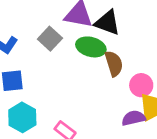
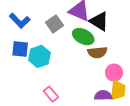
brown semicircle: (114, 64) -> (97, 52), turned 90
cyan hexagon: (22, 117) -> (39, 56), moved

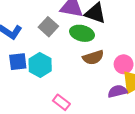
brown semicircle: (97, 52) -> (93, 57), moved

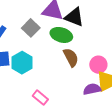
brown semicircle: (93, 57) -> (71, 57), turned -102

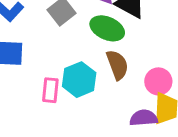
cyan hexagon: (22, 63) -> (79, 80), moved
pink rectangle: (40, 98) -> (50, 90), moved, turned 49

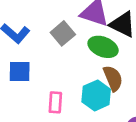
cyan hexagon: (79, 80) -> (96, 95), moved

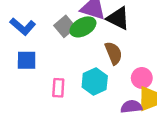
green ellipse: (103, 47) -> (83, 27), moved, turned -50
brown semicircle: (113, 78) -> (114, 53), moved

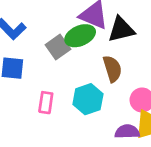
black triangle: (118, 18) -> (121, 29), turned -45
gray square: (65, 26) -> (58, 47), moved

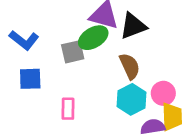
gray square: (58, 47) -> (73, 52), turned 30
cyan hexagon: (88, 99) -> (132, 99), moved

